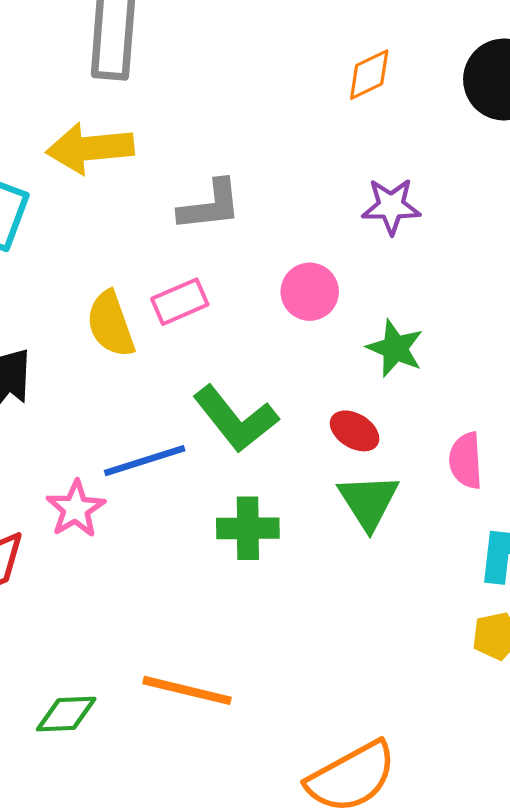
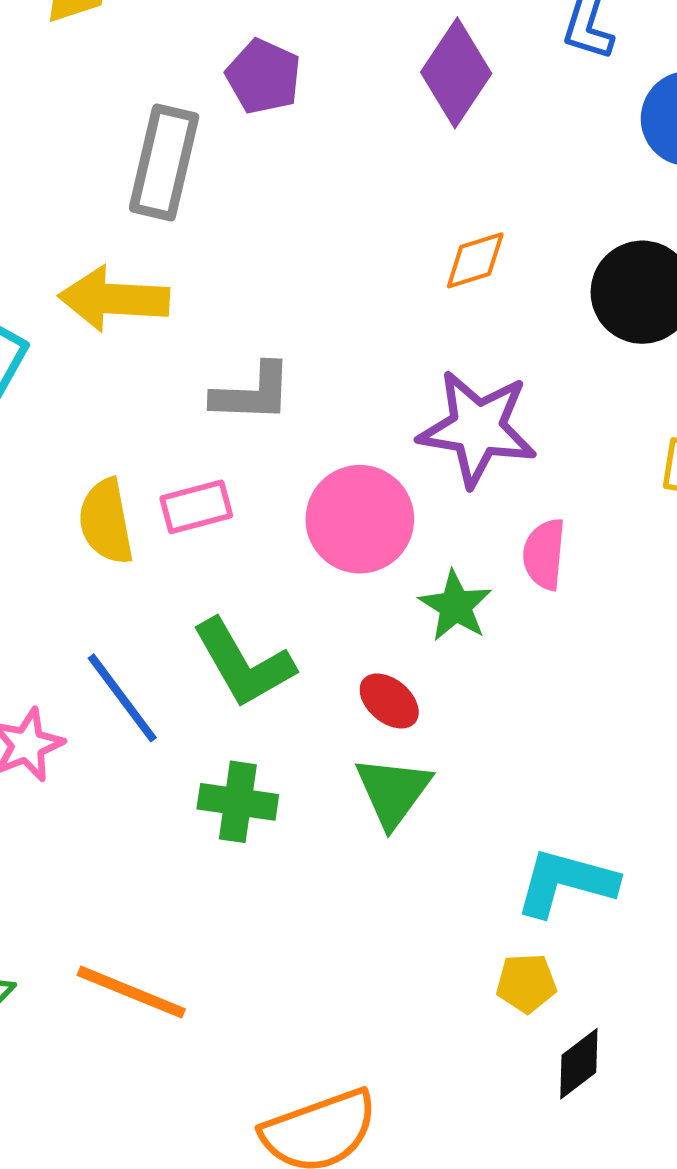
purple star: (391, 206) -> (477, 428), size x1.6
pink circle: (310, 292) -> (360, 519), size x1.5
blue line: (145, 461) -> (122, 698), turned 62
pink semicircle: (466, 461) -> (544, 554), moved

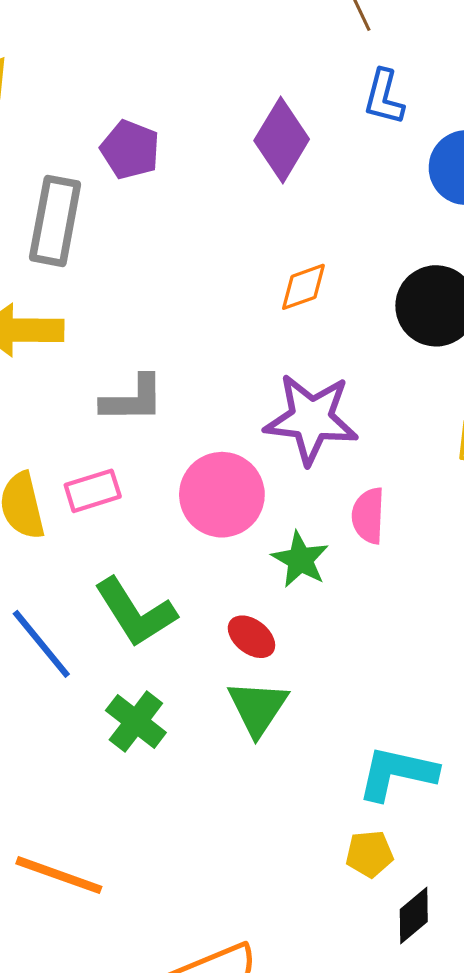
green cross: (238, 802) -> (136, 722), turned 32

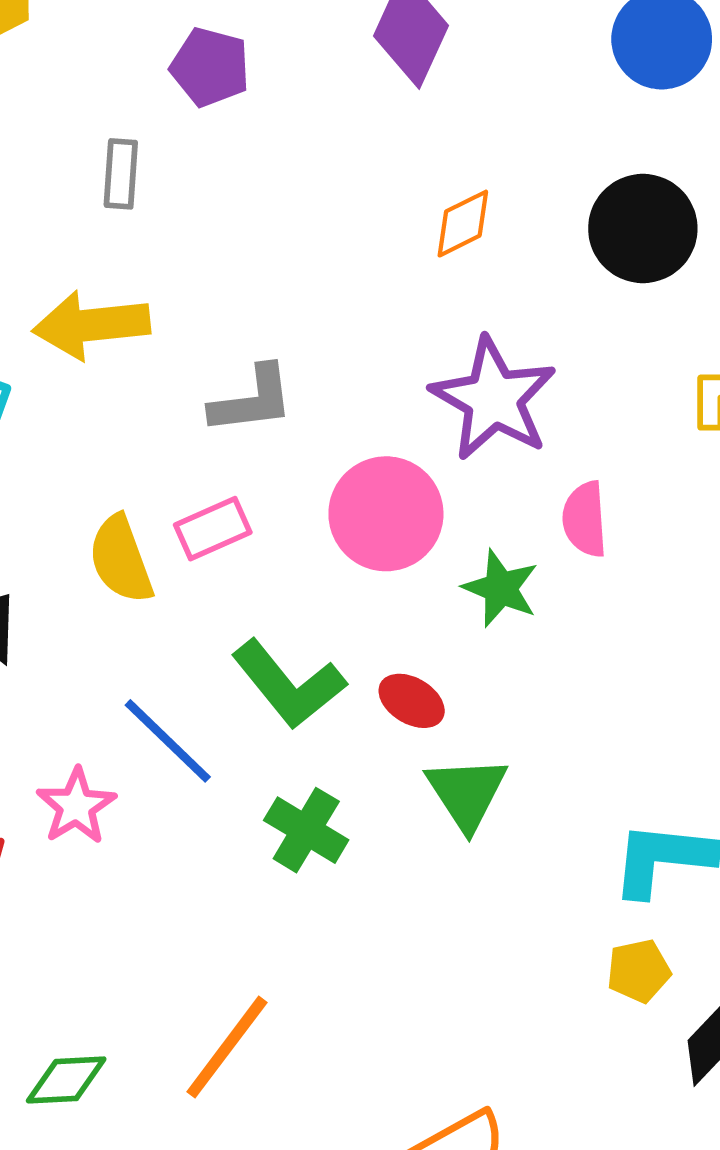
gray rectangle: (55, 221) -> (121, 174), size x0.6
purple star: (311, 419) -> (494, 399), turned 30
red ellipse: (251, 637) -> (412, 701), moved
orange line: (59, 875) -> (227, 1047), turned -66

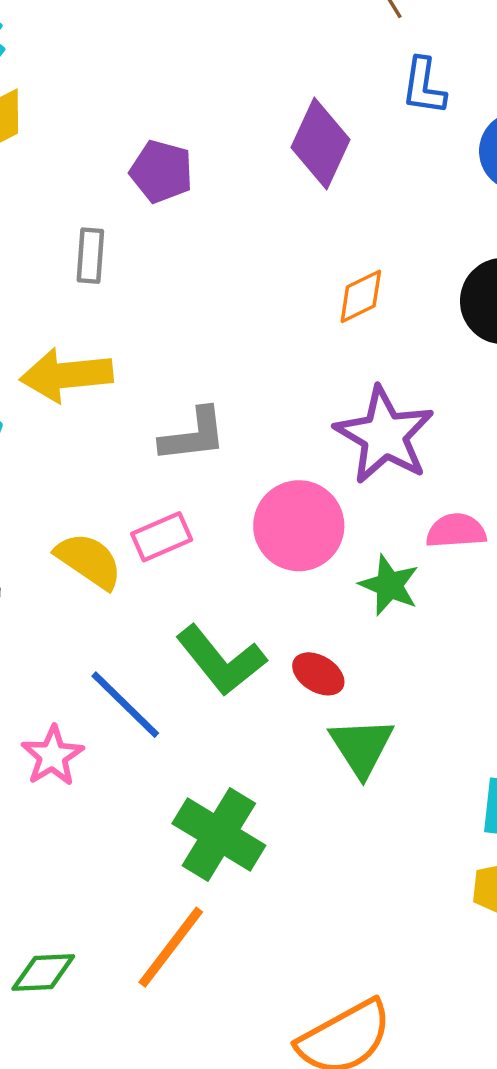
pink semicircle: (585, 519) -> (456, 531), turned 90
yellow semicircle: (121, 559) -> (89, 561), turned 144
green cross: (306, 830) -> (219, 834), moved, size x1.4

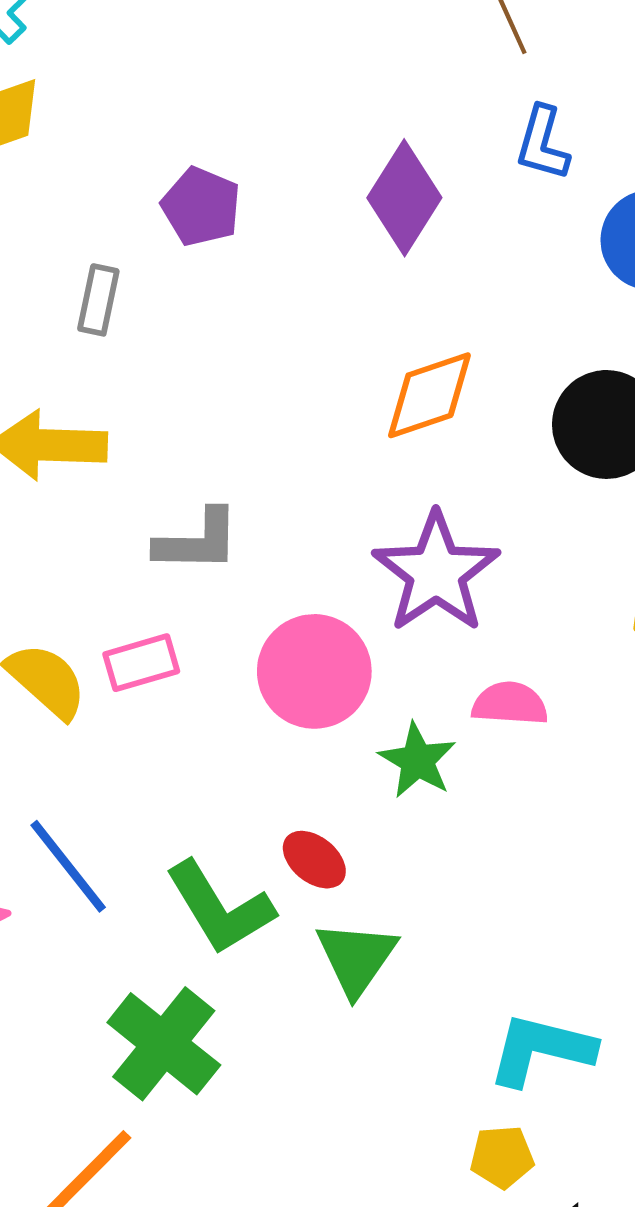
orange diamond: (361, 296) -> (429, 395), size x1.4
green L-shape: (221, 660) -> (220, 908), moved

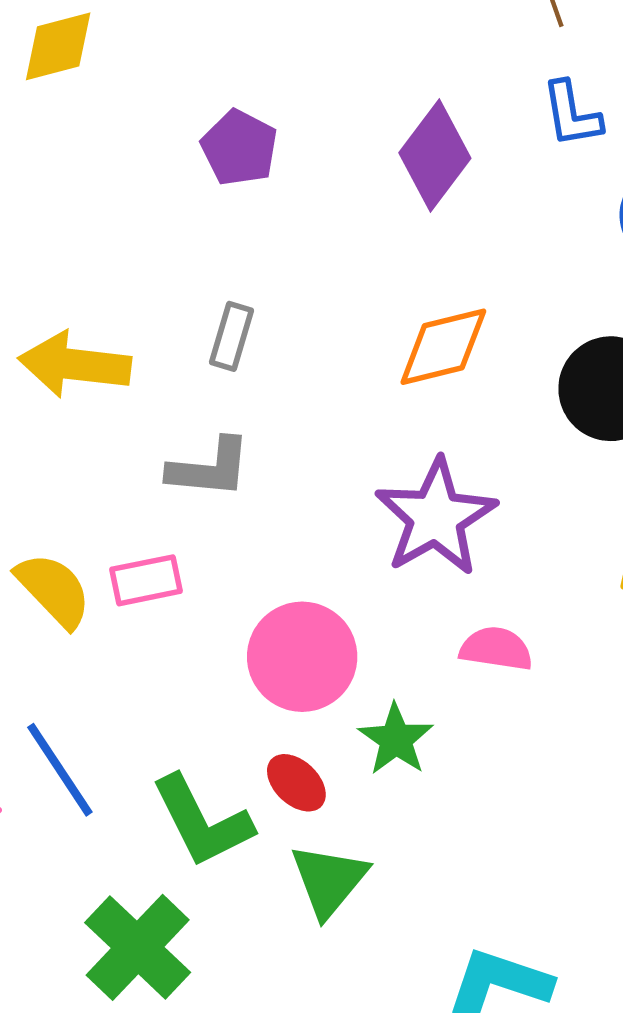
blue L-shape: (543, 143) -> (572, 114), turned -30
gray rectangle: (98, 300) -> (232, 336), moved
pink circle: (314, 671) -> (302, 657), moved
green star: (417, 761) -> (396, 739), moved

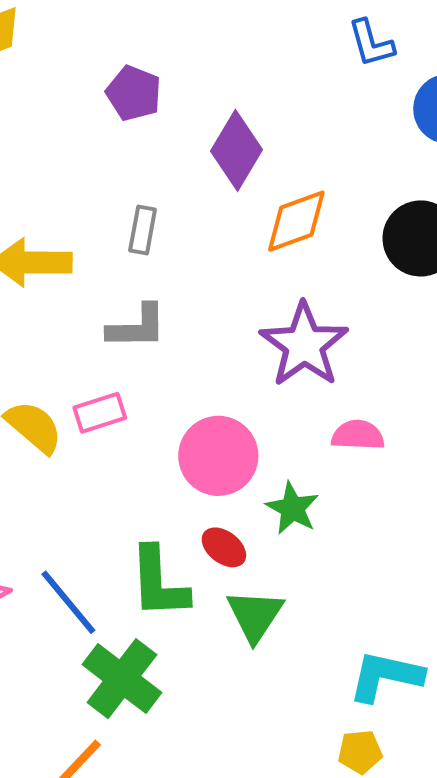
purple diamond: (435, 155) -> (237, 150), moved
blue line: (60, 770) -> (68, 602), moved
green L-shape: (202, 821) -> (159, 583), turned 30

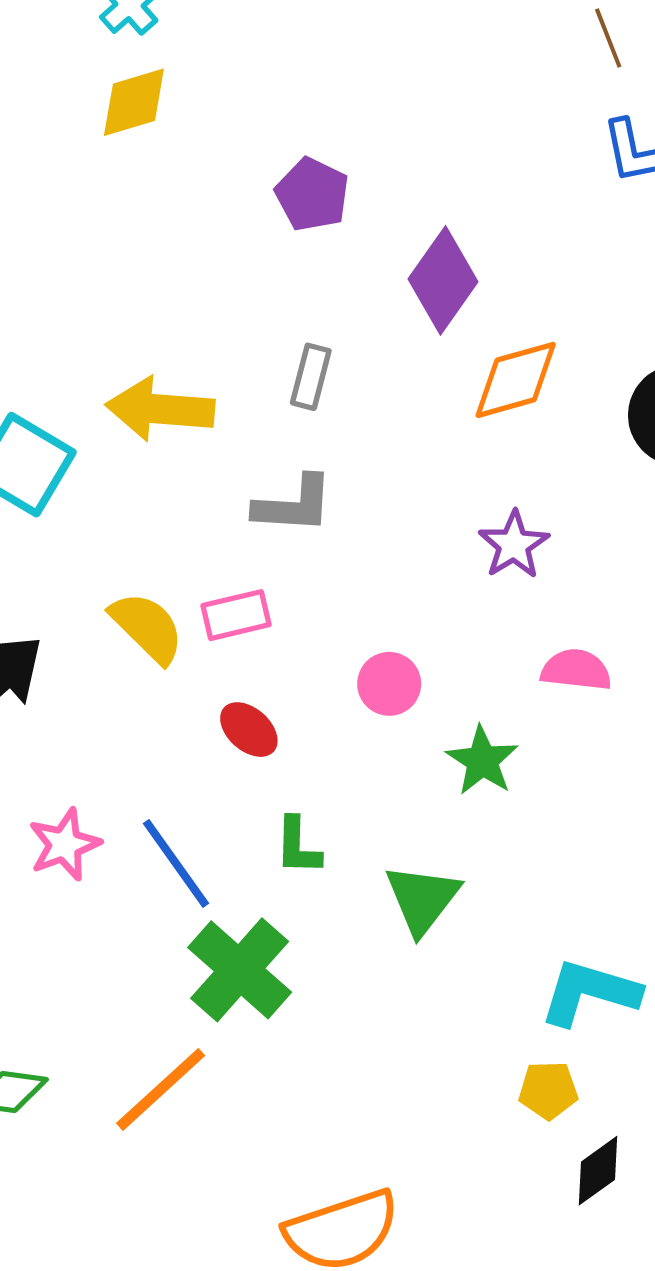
purple star: (304, 345) -> (514, 545), size x0.6
pink circle: (218, 456) -> (389, 684), size x0.6
red ellipse: (224, 547) -> (249, 730), moved
green L-shape: (159, 583) -> (298, 846), size x0.6

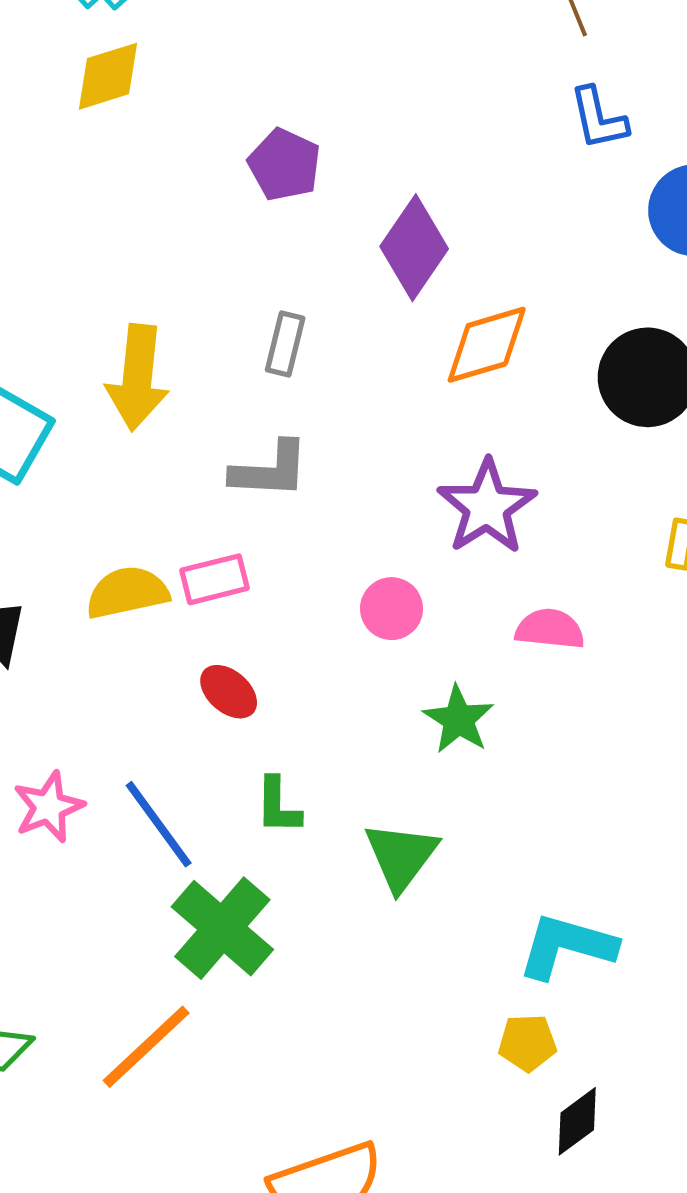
yellow arrow: (160, 409) -> (137, 378), turned -88
purple star: (514, 545) -> (487, 507), size x1.4
yellow semicircle: (147, 627) -> (127, 592), turned -56
pink circle: (389, 684) -> (392, 609), moved

